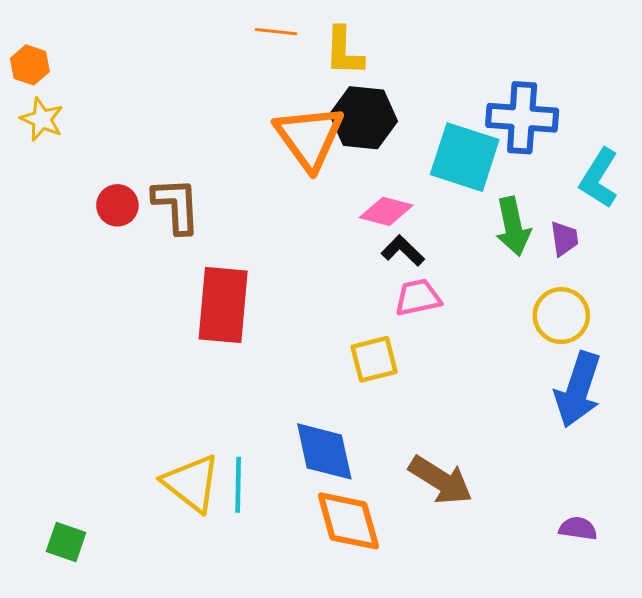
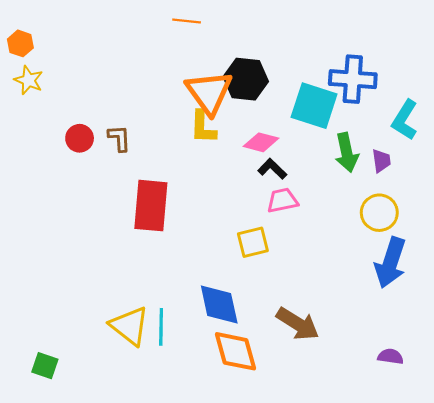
yellow L-shape: (344, 51) -> (203, 127), moved
brown L-shape: (176, 205) -> (119, 138), size x0.7

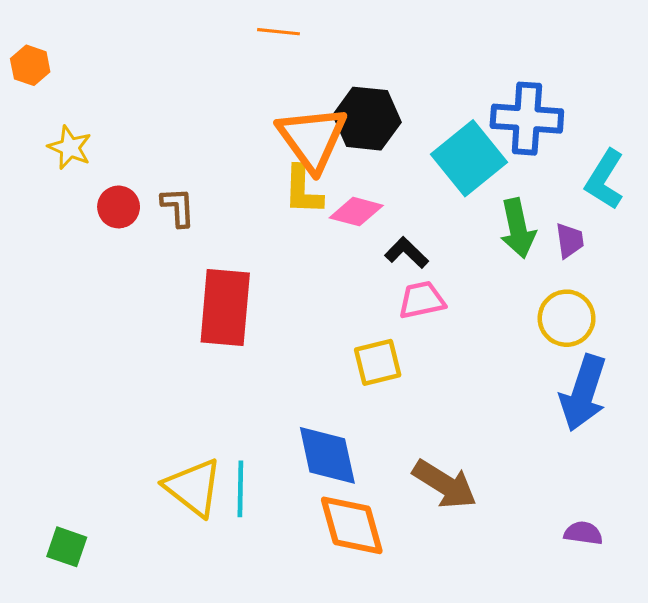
yellow star: (29, 80) -> (70, 148), moved
cyan square: (314, 106) -> (469, 158), turned 33
pink diamond: (261, 142) -> (356, 212), moved

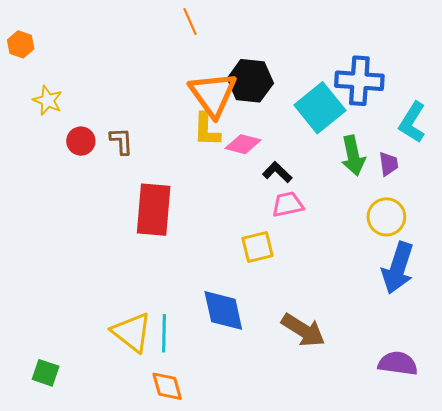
orange line: (279, 32) -> (190, 22), turned 60
orange diamond: (352, 525) -> (167, 386), moved, size x0.7
purple semicircle: (583, 533) -> (398, 363), size x1.5

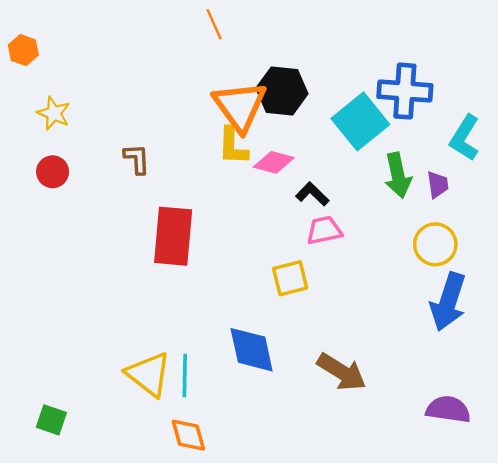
red circle: (81, 141) -> (53, 172), moved

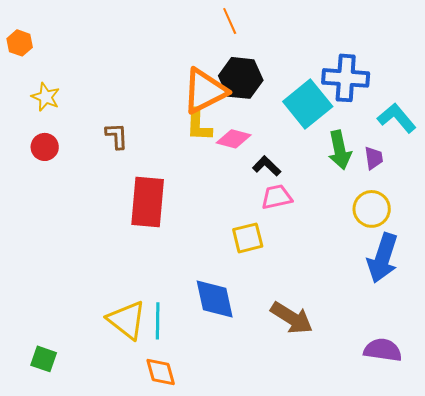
orange line: (214, 24) -> (230, 21), moved
orange triangle: (240, 106) -> (205, 91), turned 39
cyan L-shape: (465, 138) -> (397, 118), turned 108

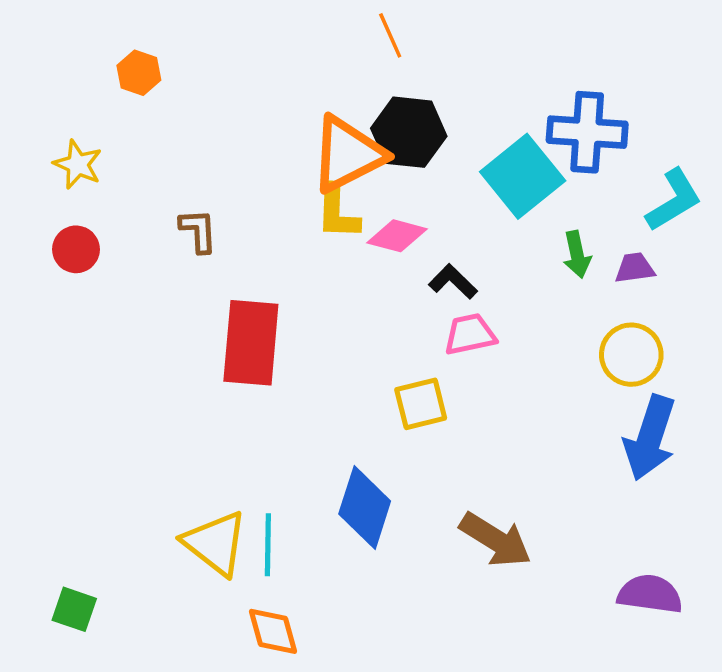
orange hexagon: (20, 43) -> (139, 73), moved
cyan L-shape: (397, 118) -> (674, 200), turned 99
green arrow: (340, 150) -> (577, 254), size x0.7
purple trapezoid: (374, 158) -> (635, 268), turned -90
blue diamond: (215, 299) -> (365, 507), turned 30

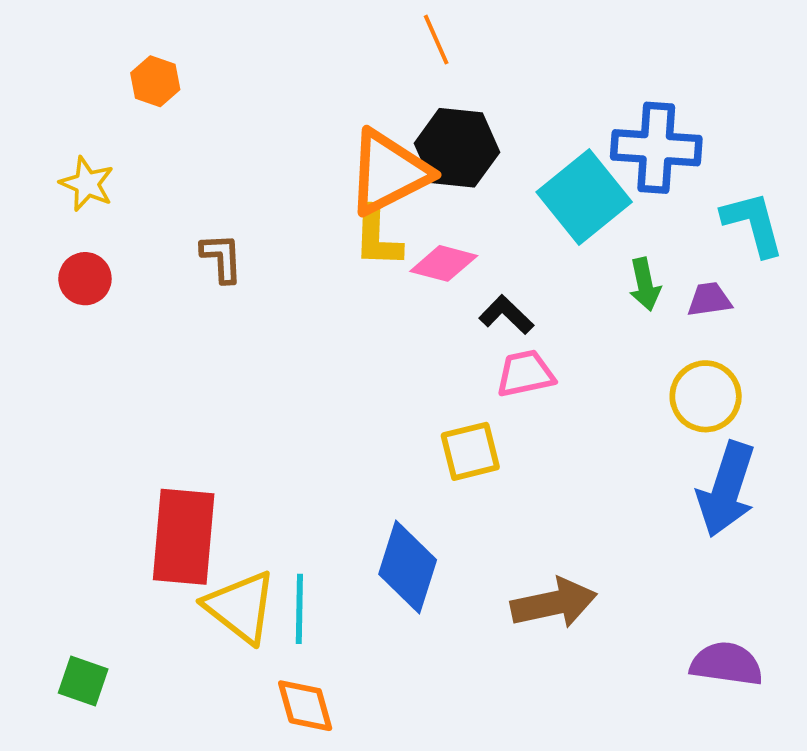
cyan L-shape: (674, 200) -> (753, 224), turned -74
red rectangle: (251, 343) -> (184, 537), moved
brown arrow: (495, 540) -> (554, 603), turned -44

